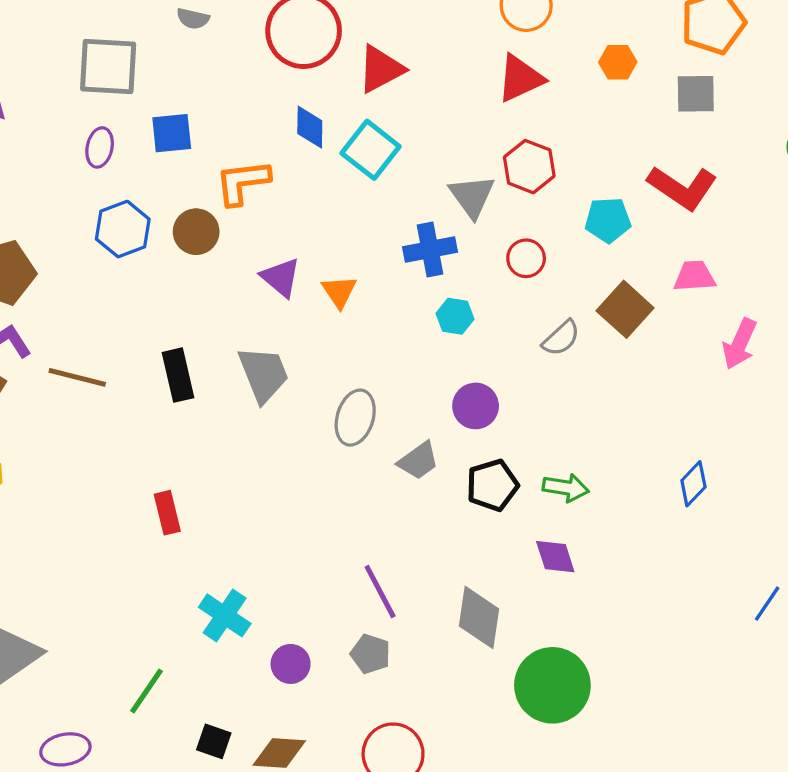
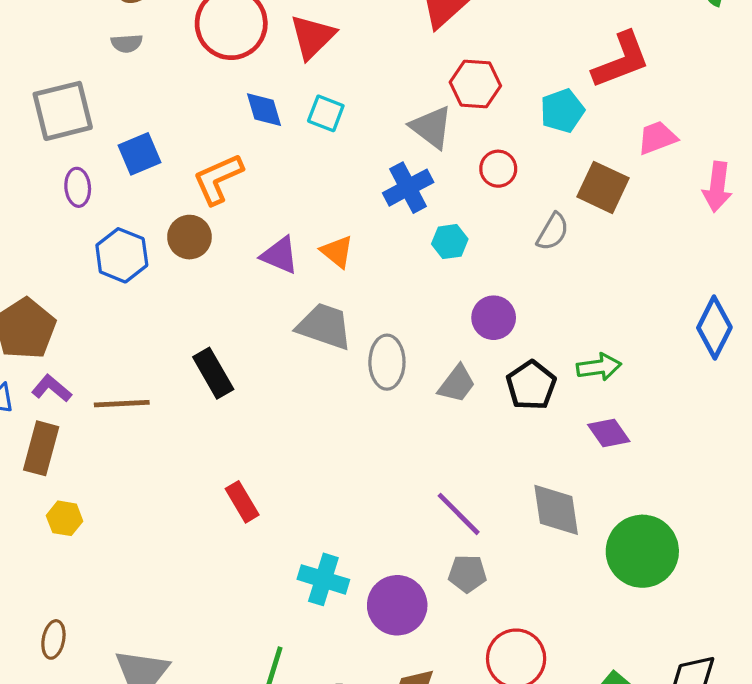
cyan square: (371, 150) -> (326, 113), size x0.7
red L-shape: (682, 188) -> (621, 60), turned -38
gray trapezoid: (264, 374) -> (324, 326), moved, turned -32
blue diamond: (693, 484) -> (714, 328), size x1.4
purple circle: (291, 664) -> (397, 605), size x1.6

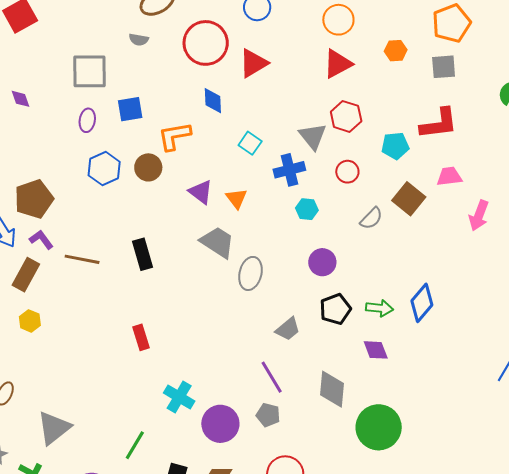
cyan square: (326, 113) -> (250, 143), moved
blue diamond: (714, 328) -> (422, 303), moved
gray trapezoid: (457, 384) -> (288, 329), moved

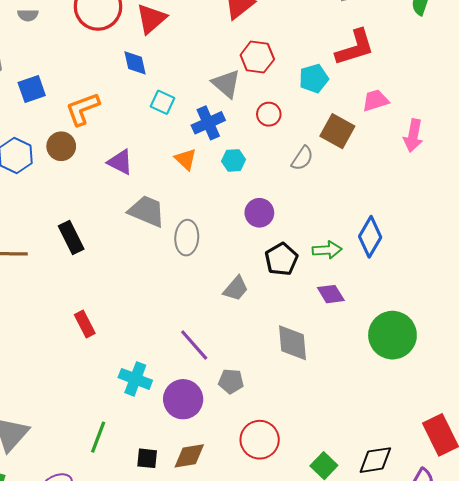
blue diamond: (213, 101) -> (135, 63), moved
orange triangle: (236, 198) -> (186, 159), moved
purple line: (272, 377) -> (194, 345), moved
green circle: (379, 427) -> (392, 335), moved

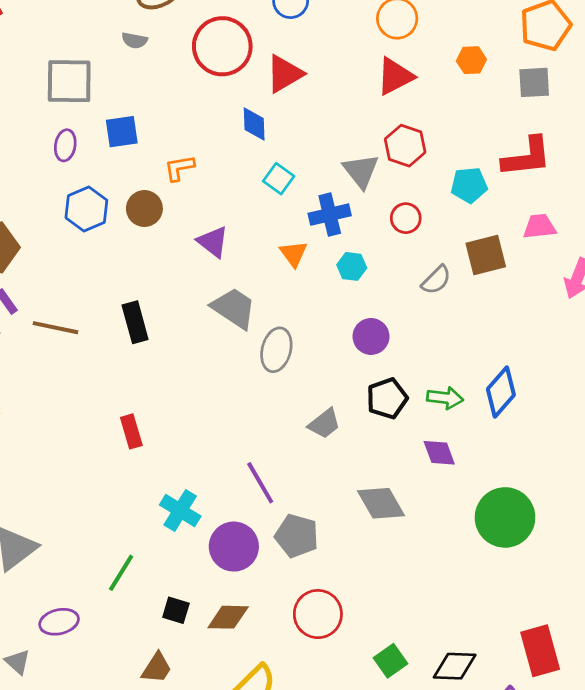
orange L-shape: (83, 109) -> (179, 168), size x0.7
brown square: (337, 131) -> (486, 255), turned 36
gray diamond: (293, 343) -> (381, 503), turned -36
gray pentagon: (231, 381) -> (297, 536), size x1.4

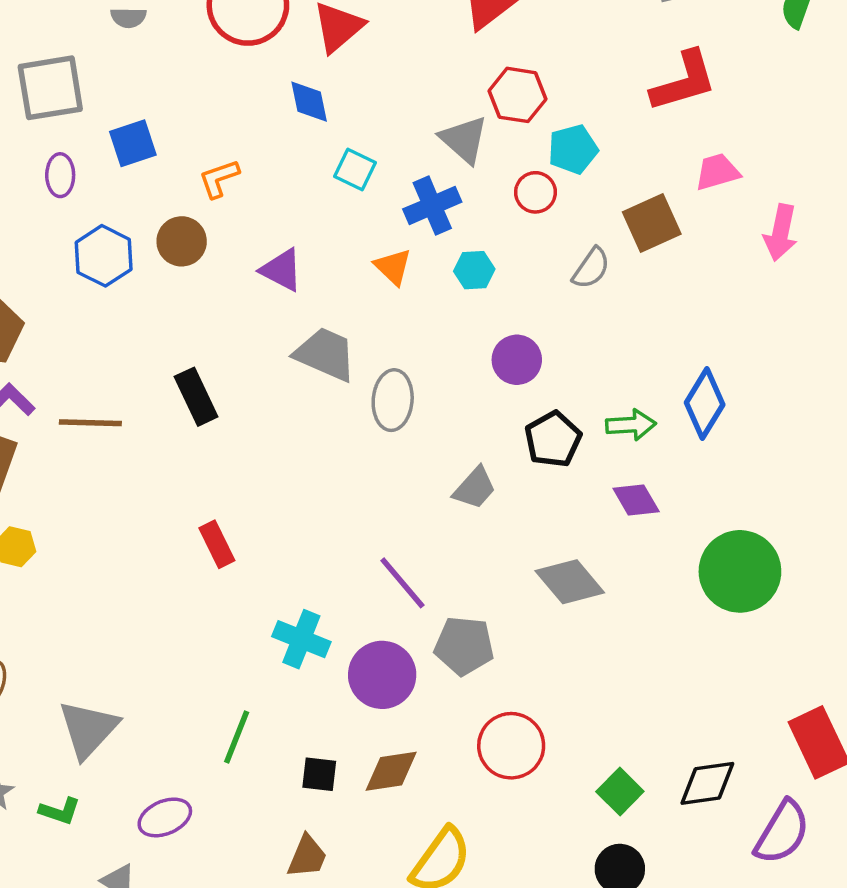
cyan pentagon: (469, 185) -> (573, 149), moved

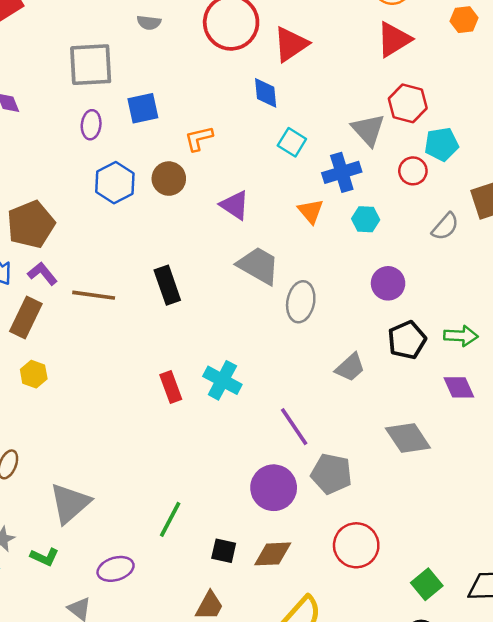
cyan cross: (301, 639) -> (222, 380), moved

